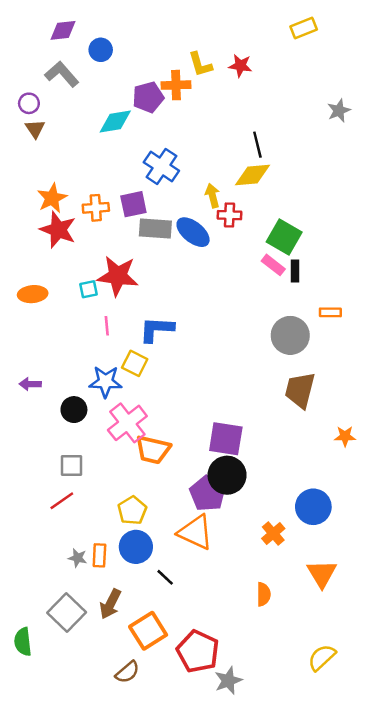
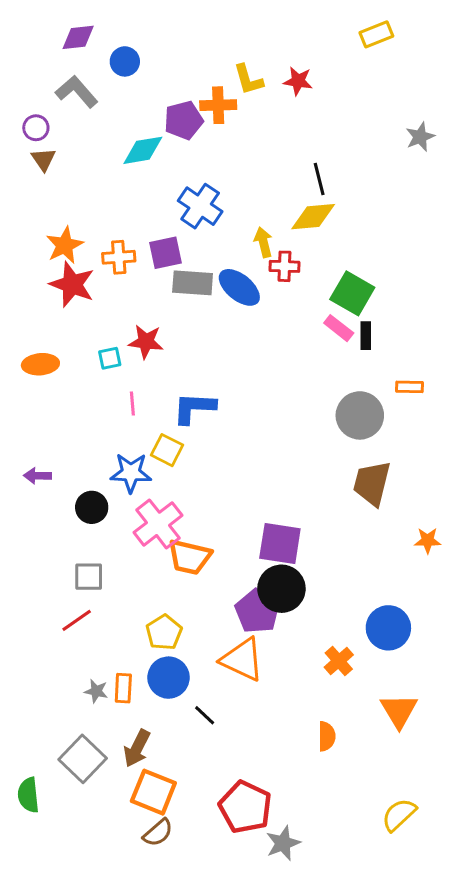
red star: (118, 276) -> (146, 342), size x0.7
orange square: (148, 631) -> (153, 792), moved, turned -36

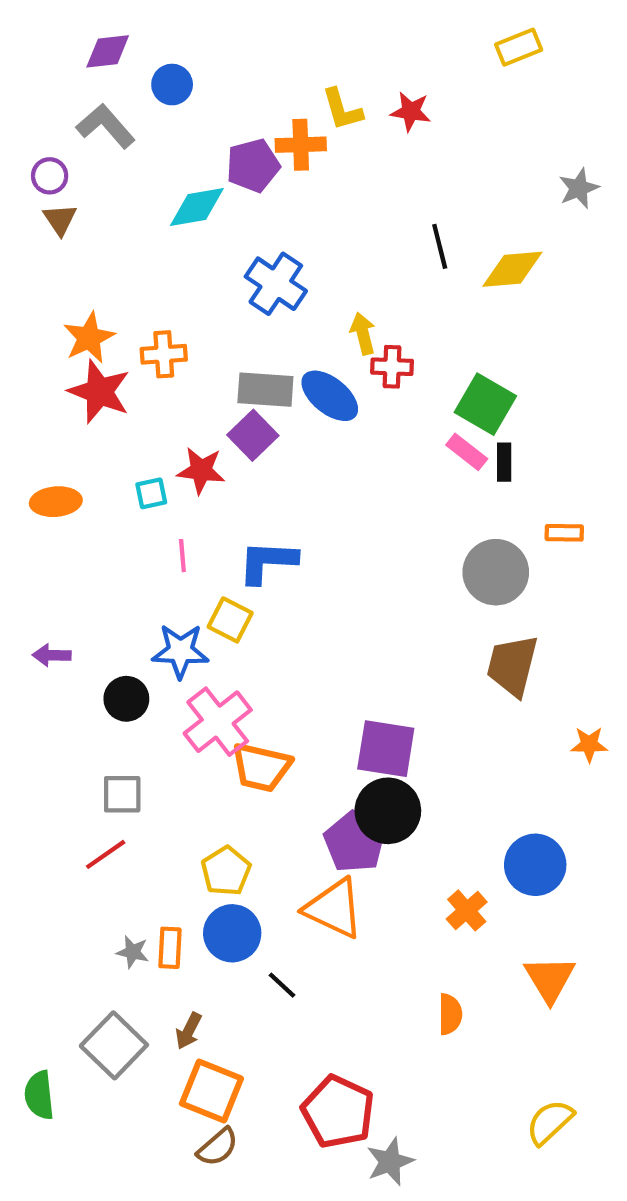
yellow diamond: (313, 217) -> (512, 269), moved
purple square: (165, 253) -> (253, 435), moved, turned -32
brown arrow: (137, 748) -> (189, 1031), size x0.7

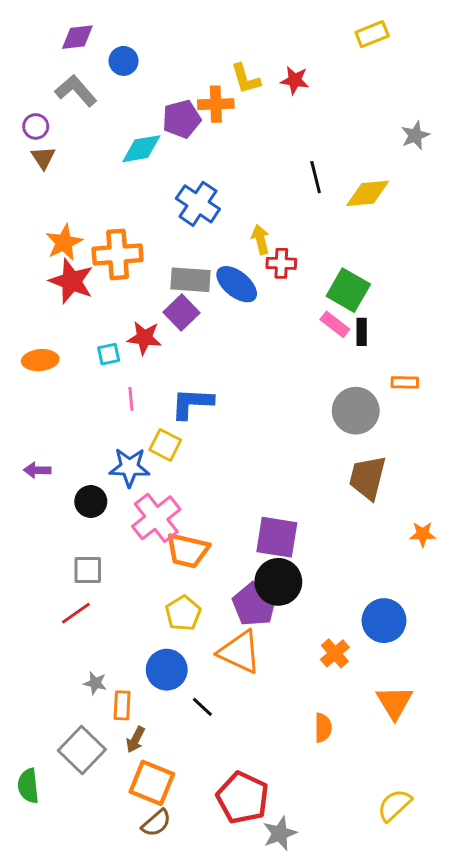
orange cross: (164, 354) -> (118, 254), size x1.5
yellow pentagon: (226, 871) -> (183, 613), moved
orange rectangle: (170, 948) -> (122, 705), moved

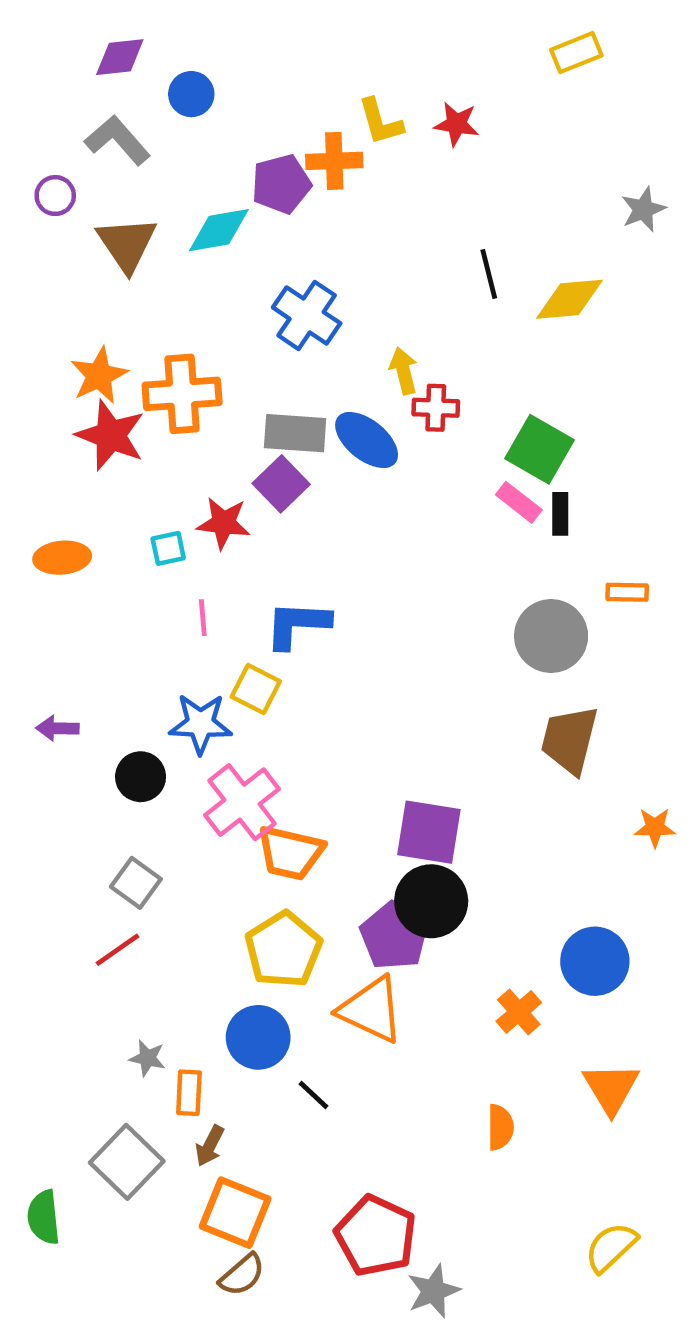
brown triangle: (43, 158) -> (127, 244), moved, size x1.6
gray square: (88, 570) -> (136, 883), turned 36
yellow pentagon: (183, 613) -> (284, 950), size x1.4

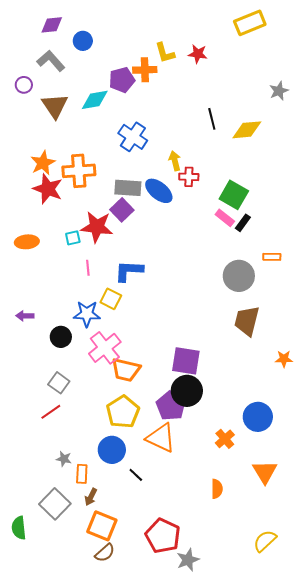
yellow rectangle: (576, 53) -> (250, 23), size x1.4
black rectangle: (560, 514) -> (243, 223), turned 36
red star: (224, 523) -> (97, 227), size x1.4

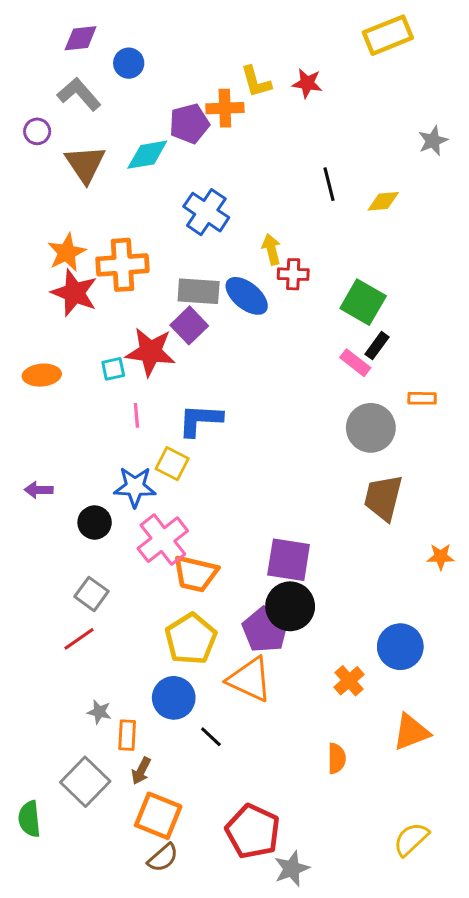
yellow diamond: (247, 130) -> (383, 201), size x0.7
pink rectangle: (225, 218) -> (355, 363), moved
orange triangle: (265, 472) -> (411, 732), turned 40

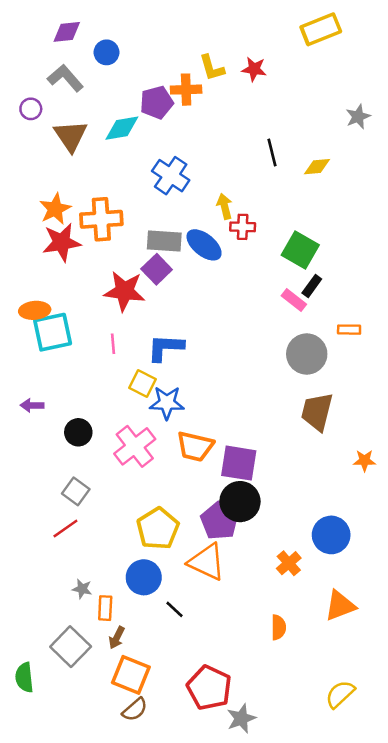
red star: (74, 293) -> (62, 242), turned -30
cyan square: (113, 369) -> (53, 332), moved, size x2.0
blue star: (135, 487) -> (167, 403), moved
orange trapezoid: (195, 574) -> (195, 446), moved

